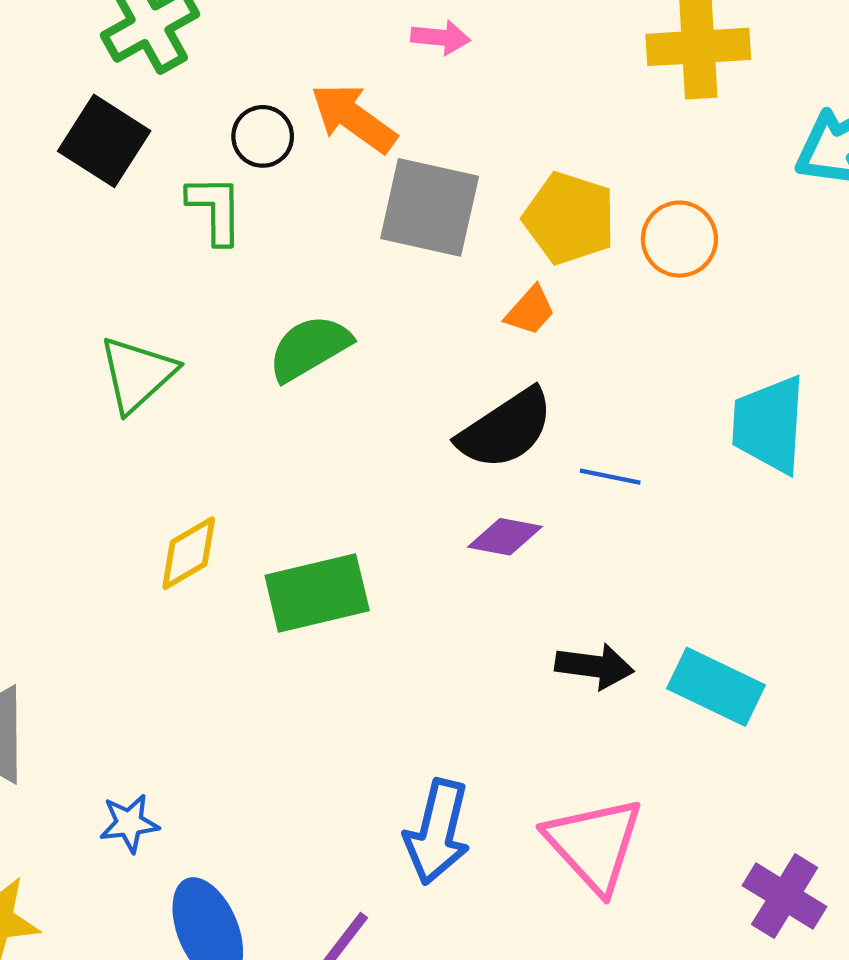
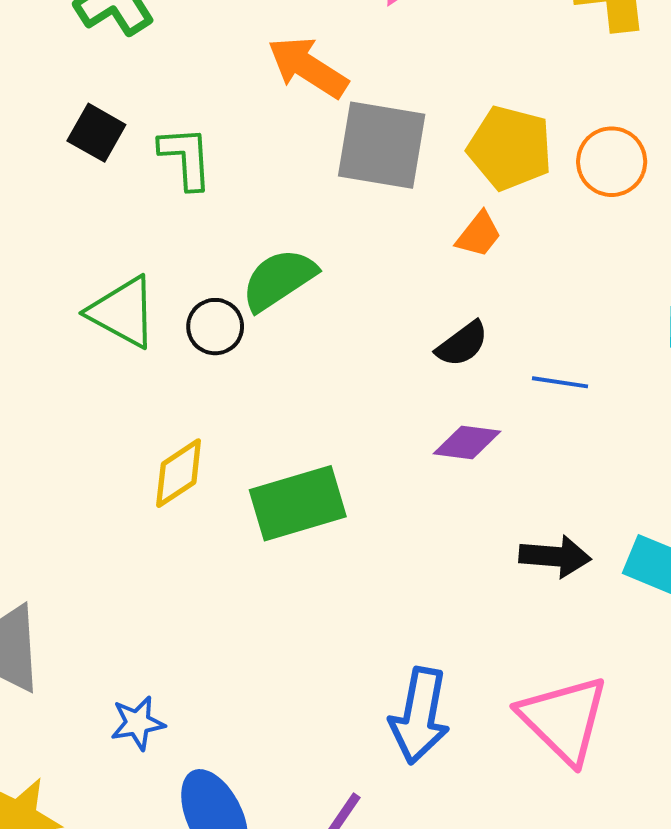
black circle: (263, 136) -> (215, 327), moved
black square: (104, 141) -> (96, 133), moved, size x0.7
green triangle: (137, 374) -> (123, 312), turned -46
black semicircle: (506, 429) -> (462, 344), size x0.6

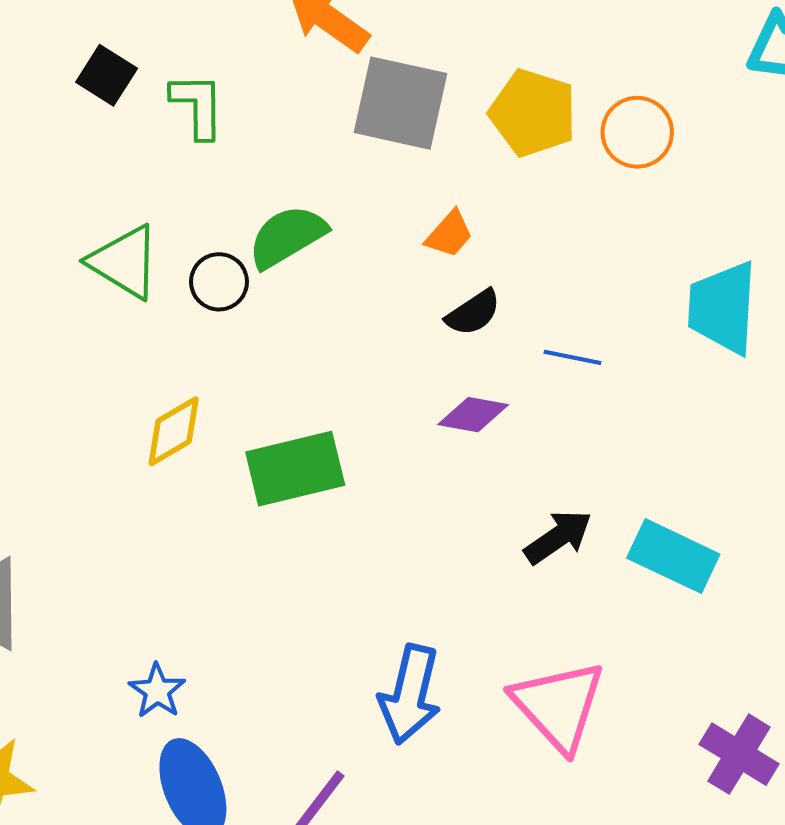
orange trapezoid: (479, 235) -> (449, 234), moved
black arrow: (555, 556) -> (558, 537), turned -42
blue star: (138, 723) -> (157, 691), moved, turned -30

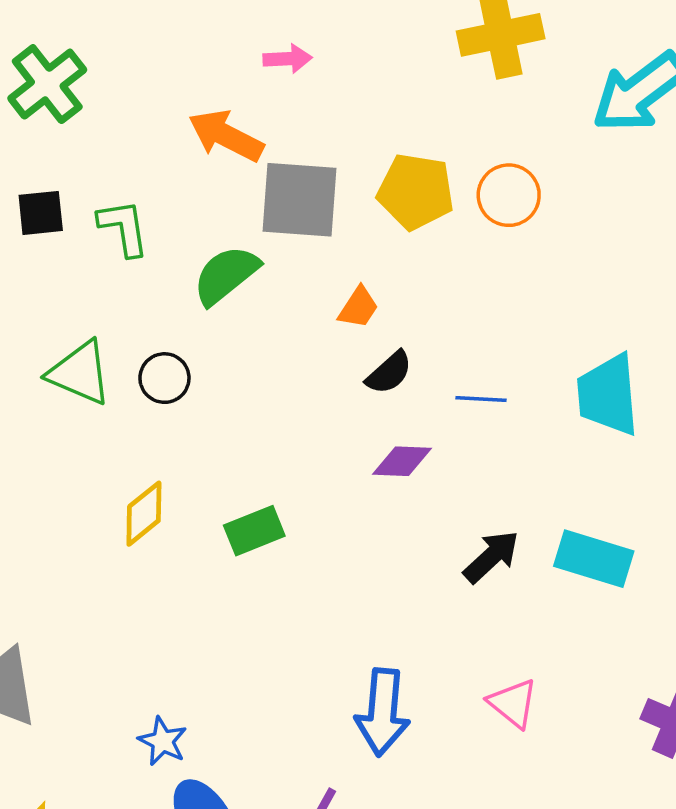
black square: (107, 75) -> (41, 213), turned -30
green semicircle: (287, 237) -> (226, 275), moved
cyan trapezoid: (723, 308) -> (608, 395), moved
green rectangle: (295, 469) -> (254, 531), size x0.7
pink triangle: (559, 706) -> (513, 703), size x0.6

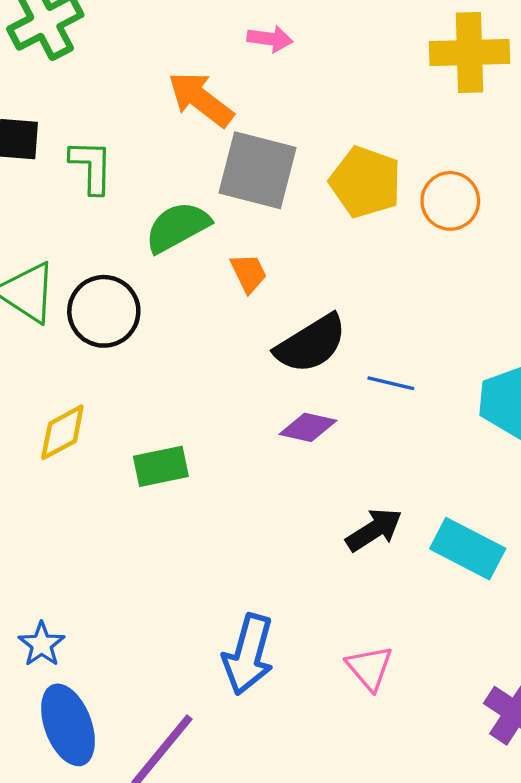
orange trapezoid: (358, 308) -> (249, 273), moved, turned -69
black semicircle: (389, 373) -> (311, 344), size x1.6
black circle: (164, 378) -> (104, 311), size x1.5

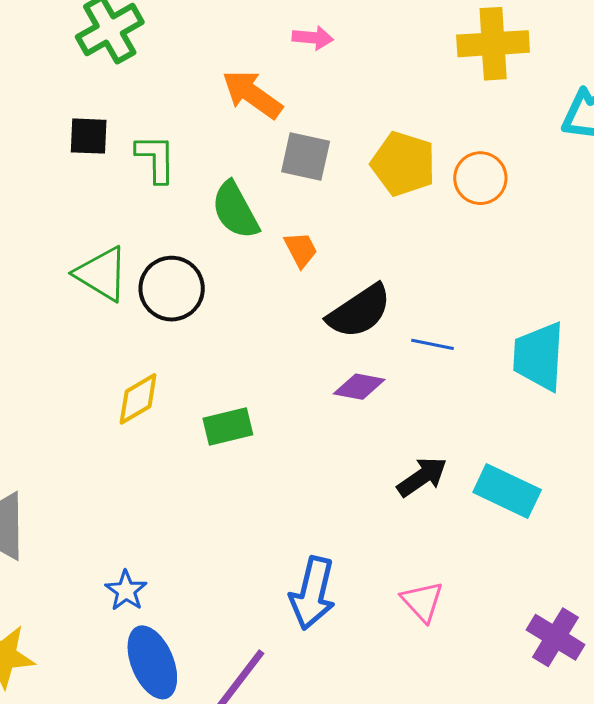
gray square: (257, 170) -> (306, 157), size x0.7
green semicircle: (177, 227) -> (235, 210), turned -88

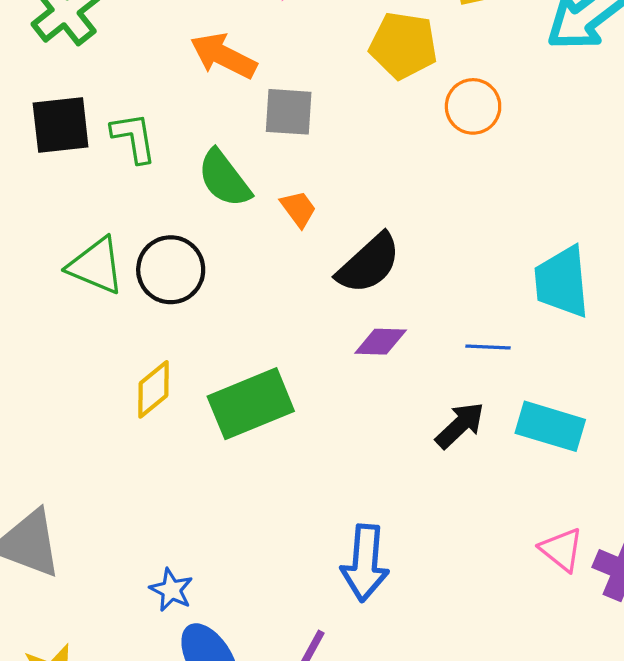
black square: (89, 136) -> (61, 125), size x1.4
yellow pentagon: (403, 164) -> (403, 45), moved
blue line: (433, 344) -> (488, 347), moved
green rectangle: (228, 426) -> (251, 404), size x1.6
pink triangle: (422, 602) -> (562, 550), moved

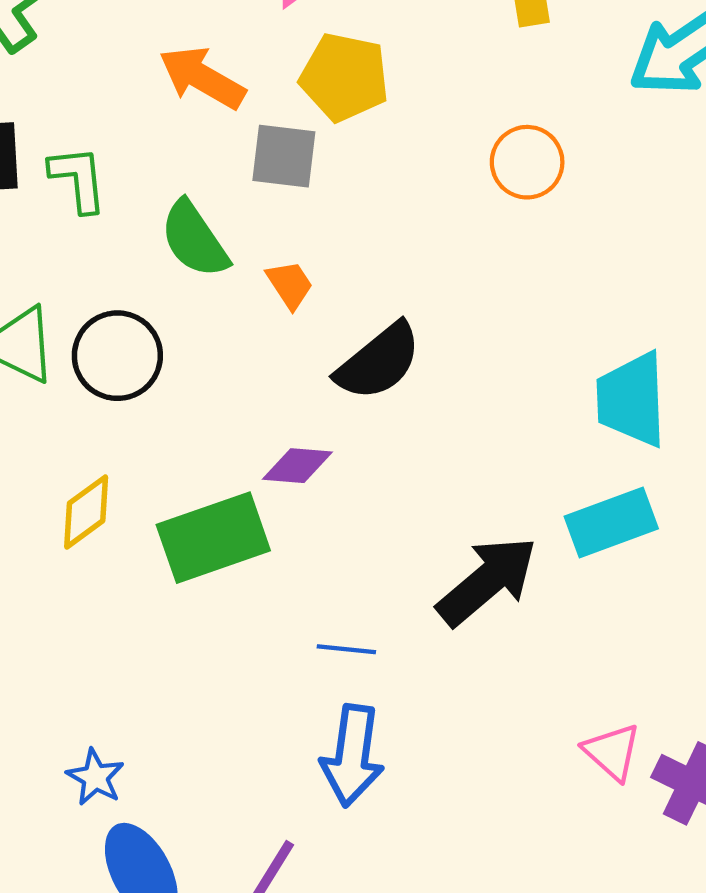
yellow pentagon: (403, 45) -> (344, 77), moved
purple diamond: (381, 342) -> (297, 466), moved
blue line: (488, 347) -> (346, 649), moved
black arrow: (460, 425) -> (487, 581), size x1.5
cyan rectangle: (550, 426) -> (611, 523), moved, turned -40

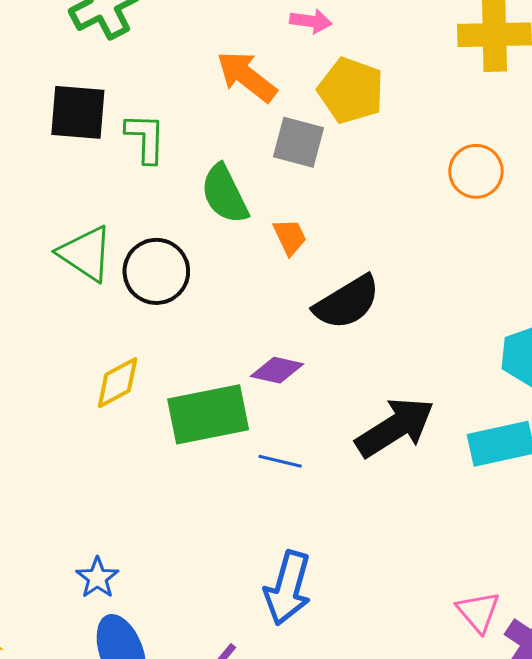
black arrow: (487, 581) -> (395, 427), moved
blue line: (346, 649) -> (280, 461), moved

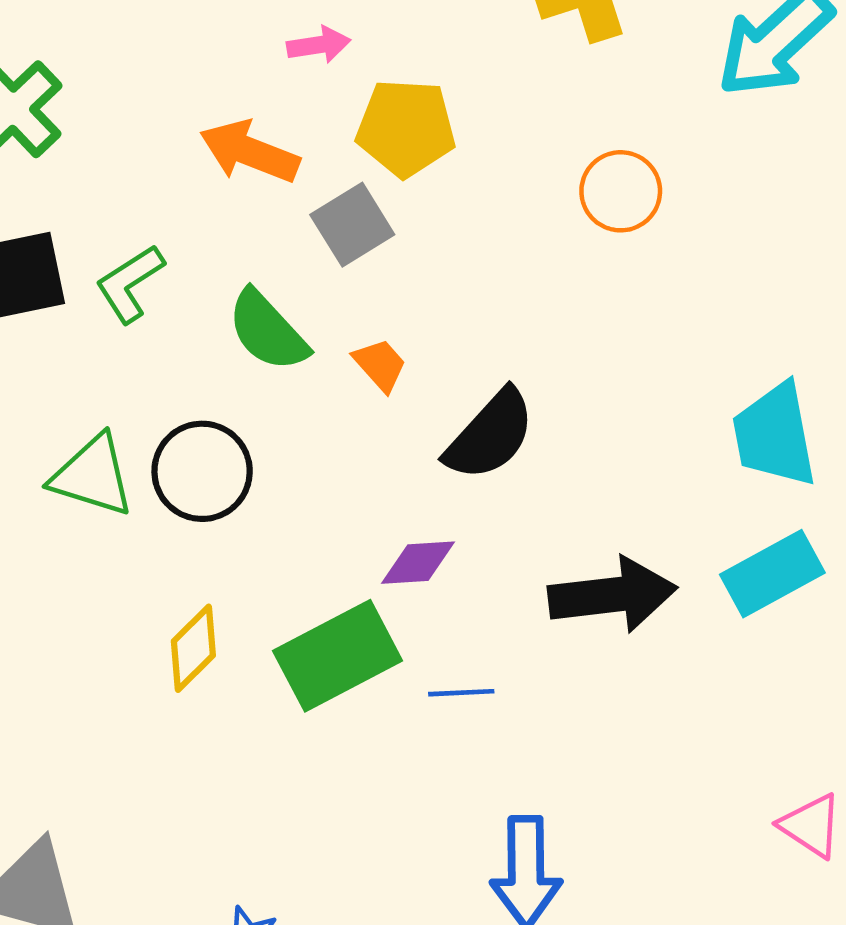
green L-shape: (146, 138) -> (130, 284), turned -108
gray square: (299, 142) -> (352, 225), turned -30
black arrow: (395, 427) -> (613, 595), turned 42

